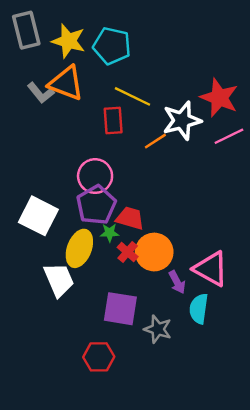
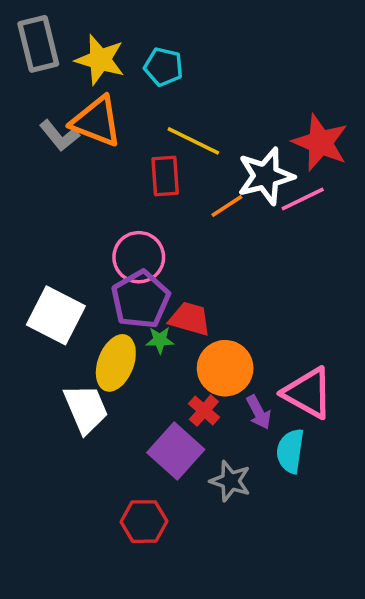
cyan pentagon: (112, 46) -> (163, 67), size x0.7
pink line: (229, 136) -> (303, 199), moved
red cross: (128, 252) -> (204, 411), moved
purple square: (120, 309) -> (176, 451), turned 33

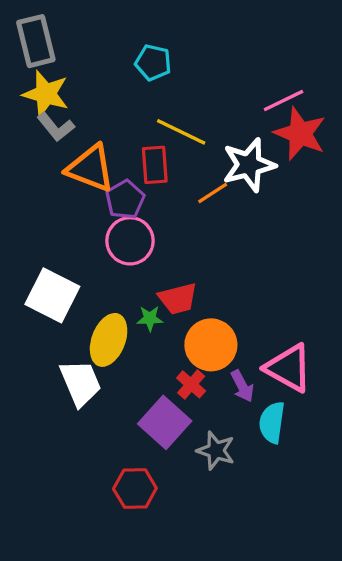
yellow star: (100, 60) -> (46, 94), moved
orange triangle: (96, 121) -> (90, 168), moved
pink line: (303, 199) -> (284, 100), moved
purple pentagon: (140, 299) -> (125, 200), moved, size x0.7
red trapezoid: (190, 319) -> (178, 299), turned 150

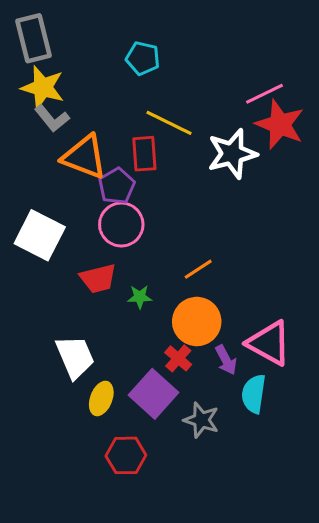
orange line: (213, 193) -> (198, 269), moved
white square: (52, 295) -> (40, 235), moved
red trapezoid: (178, 299) -> (98, 278), moved
yellow ellipse: (109, 340) -> (101, 398), moved, size x0.7

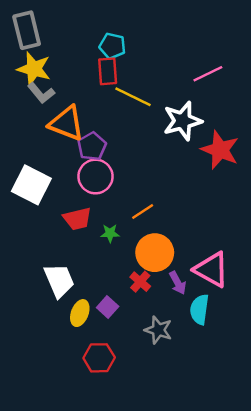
red star: (280, 124) -> (220, 150), moved
red rectangle: (144, 154) -> (108, 71), moved
orange line: (198, 269) -> (143, 212), moved
purple square: (154, 394) -> (108, 307), moved, size x0.6

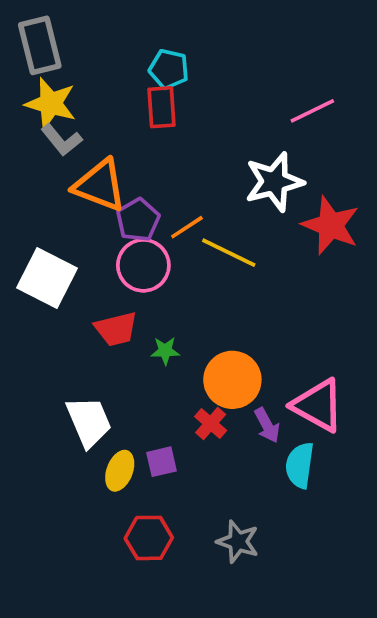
yellow line: (133, 97) -> (229, 253), moved
orange line: (143, 212) -> (187, 227), moved
purple square: (108, 307) -> (162, 462), turned 35
gray star: (158, 330) -> (238, 542), moved

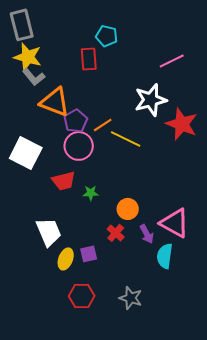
cyan pentagon: (169, 69) -> (107, 36), moved
orange circle: (232, 380) -> (128, 209), size x0.7

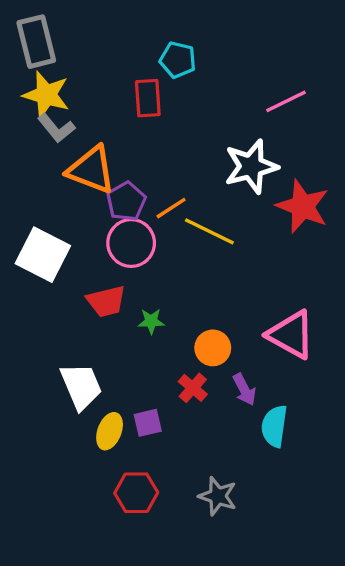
pink triangle: (175, 223) -> (291, 335), moved

